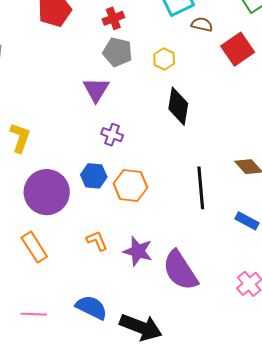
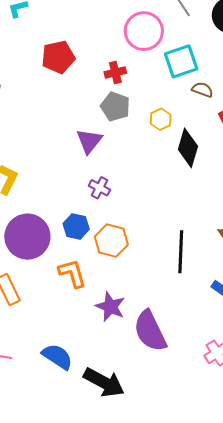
black diamond: (178, 106) -> (188, 148), moved
orange L-shape: (97, 241) -> (72, 273), moved, size x1.4

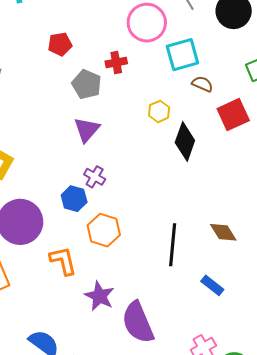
red pentagon: (58, 57) -> (60, 44), size x0.7
gray pentagon: (115, 107) -> (87, 84), moved
blue hexagon: (76, 226) -> (74, 199), moved

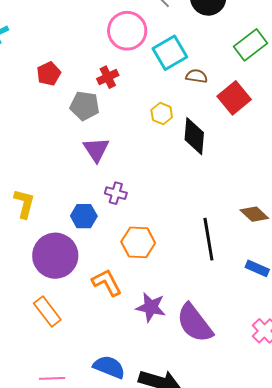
blue hexagon: (74, 199) -> (84, 216), moved

